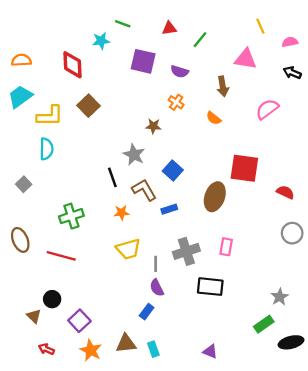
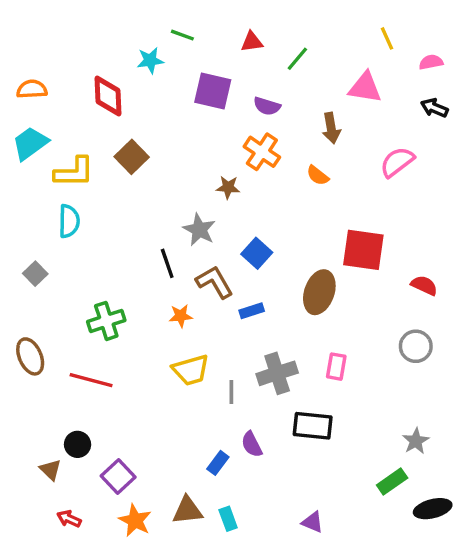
orange cross: (176, 102) -> (262, 152), size x1.5
gray circle: (292, 233) -> (416, 346), moved
purple semicircle: (157, 288) -> (252, 444), moved

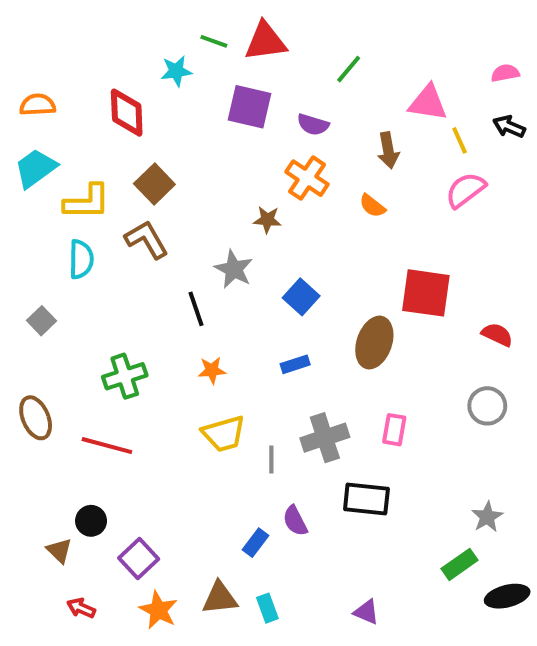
yellow line: (387, 38) -> (460, 140), moved
red triangle: (252, 42) -> (265, 41), moved, size x1.6
brown L-shape: (215, 282) -> (147, 239), moved

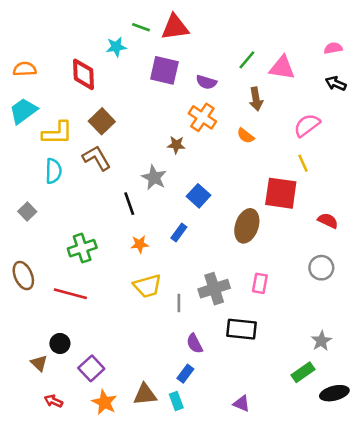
green line: (349, 69) -> (247, 60), moved
yellow line: (460, 140) -> (303, 163), moved
blue rectangle: (295, 364) -> (179, 232), moved, turned -36
blue rectangle: (255, 543) -> (185, 374), moved

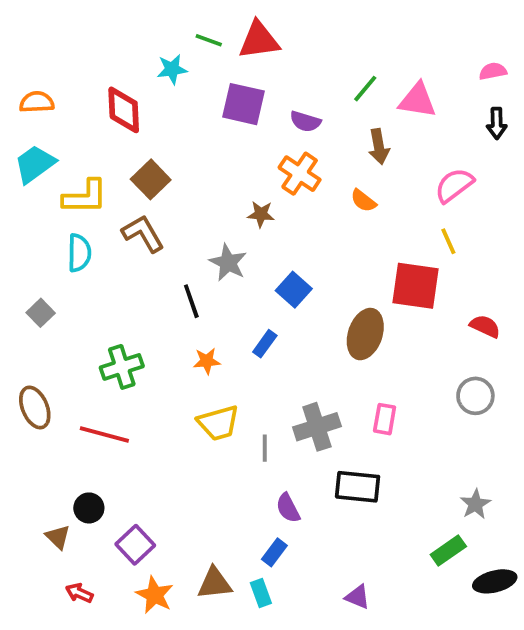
black arrow: (336, 83) -> (497, 123), turned -114

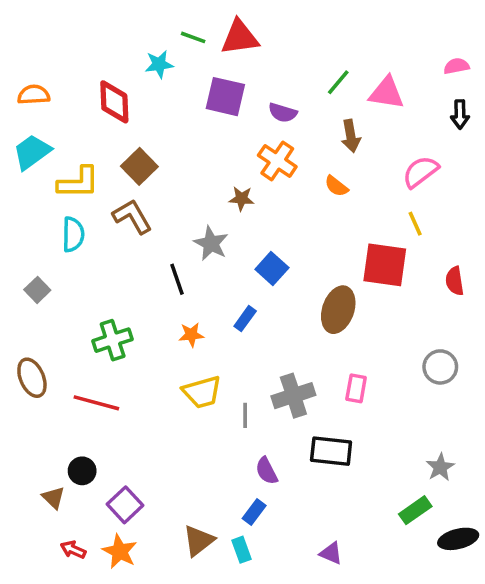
red semicircle: (485, 326) -> (455, 281), moved, turned -124
brown triangle: (215, 583) -> (198, 541), turned -32
orange star: (155, 595) -> (120, 551), moved

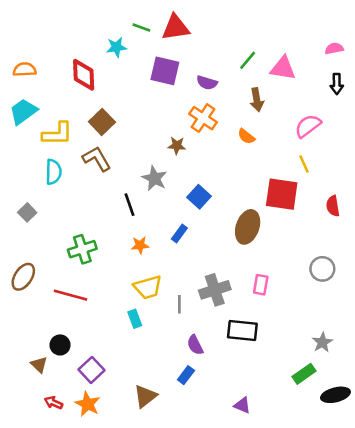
brown ellipse: (32, 378) -> (23, 277), turned 56
cyan rectangle: (241, 550) -> (135, 319), moved

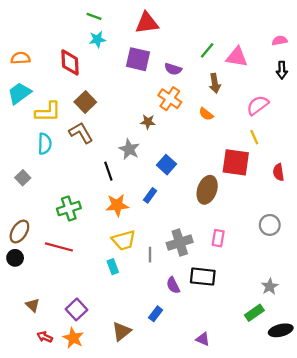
green line: (141, 28) -> (94, 16), moved
orange star: (140, 245) -> (117, 205), size x1.5
black circle: (60, 345) -> (15, 258), moved
purple semicircle: (195, 345) -> (173, 285), moved

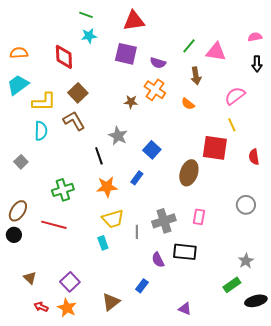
brown star: (148, 122) -> (131, 102), moved

